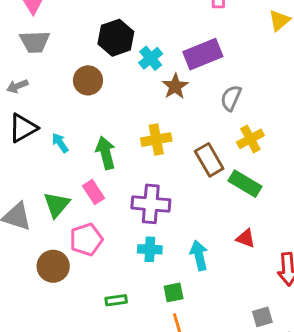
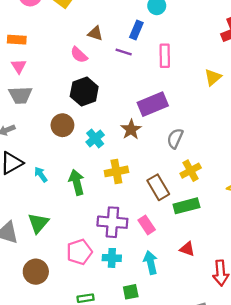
cyan cross: (151, 58) -> (95, 138), moved
green rectangle: (245, 184) -> (186, 206), turned -45
pink rectangle: (93, 192) -> (147, 225), moved
pink pentagon: (86, 239) -> (79, 252), moved

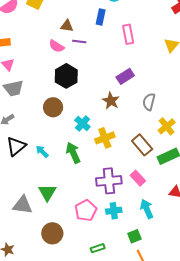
purple line: (124, 52) -> (79, 42), moved
purple rectangle: (153, 104) -> (125, 76), size x0.7
cyan cross: (95, 138) -> (82, 124), moved

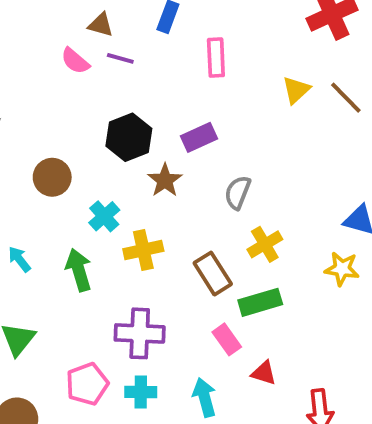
black hexagon: (66, 76) -> (129, 137), moved
pink rectangle: (138, 178) -> (227, 339), moved

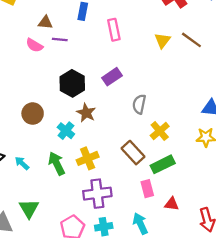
brown star: (165, 180) -> (86, 113), moved
yellow cross: (143, 250) -> (88, 158), moved
pink rectangle: (227, 339) -> (147, 189), turned 30

